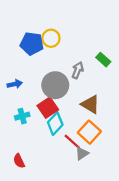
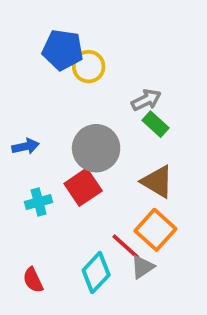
blue pentagon: (32, 44) -> (63, 50), moved
green rectangle: (103, 60) -> (155, 124), moved
gray arrow: (78, 70) -> (146, 100), moved, turned 42
cyan diamond: (55, 124) -> (96, 273), moved

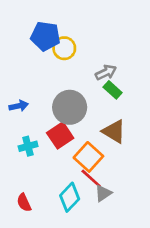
orange square: (155, 230) -> (88, 157), moved

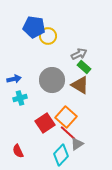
brown triangle: (114, 131) -> (80, 85), moved
red square: (60, 135) -> (45, 123), moved
cyan cross: (28, 146) -> (20, 98), moved
cyan diamond: (70, 197) -> (61, 155), moved

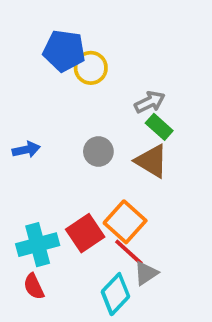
gray circle: (52, 80) -> (98, 151), size x0.6
cyan cross: (20, 98) -> (38, 245), moved, size x1.5

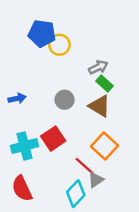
orange square: (125, 222) -> (105, 146), moved
red square: (85, 233) -> (53, 139), moved
cyan cross: (38, 245) -> (24, 146), moved
red semicircle: (34, 286) -> (22, 189), size x1.5

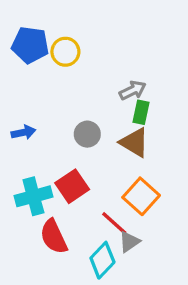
blue pentagon: (42, 33) -> (30, 45), moved
yellow circle: (59, 45) -> (65, 52), moved
green rectangle: (105, 83) -> (141, 112), turned 60
red semicircle: (22, 189) -> (54, 237), moved

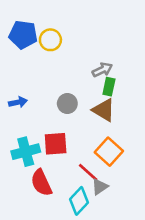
red square: (72, 186) -> (56, 144), turned 30

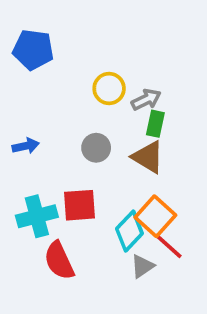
yellow circle: (50, 40) -> (109, 89), moved
red line: (88, 172) -> (168, 246), moved
cyan diamond: (79, 201) -> (129, 231), moved

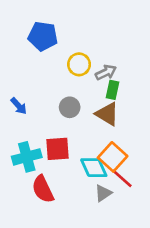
blue pentagon: (33, 50) -> (43, 36), moved
blue arrow: (26, 146) -> (19, 106), turned 60
cyan diamond: (129, 231) -> (94, 168), turned -68

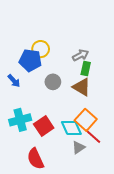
blue pentagon: (43, 36) -> (30, 60), moved
yellow circle: (79, 64) -> (41, 49), moved
red square: (58, 149) -> (44, 126), moved, turned -30
red semicircle: (43, 189) -> (35, 159), moved

